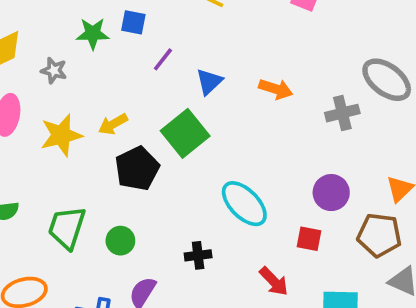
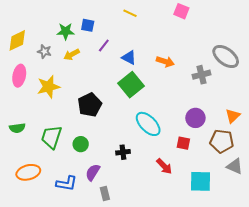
blue triangle: (209, 82) -> (129, 58), turned -49
yellow arrow: (113, 124) -> (72, 54), moved
green square: (185, 133) -> (131, 85), moved

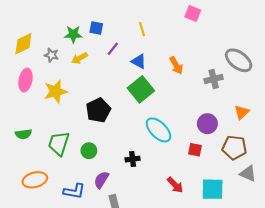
yellow line: (130, 13) -> (142, 29), moved, turned 48
orange arrow: (165, 62) -> (176, 65), turned 42
orange triangle: (233, 116) -> (242, 112), moved
red arrow: (164, 166) -> (175, 185), moved

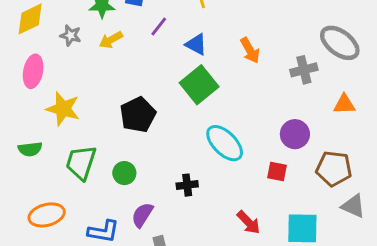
yellow star: (56, 91) -> (63, 109), moved, turned 30
orange triangle: (242, 112) -> (344, 104), moved, turned 42

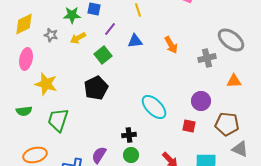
blue triangle: (196, 44) -> (135, 41), turned -35
green square: (199, 85) -> (103, 55), moved, size x0.7
green circle: (124, 173) -> (131, 155), moved

